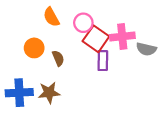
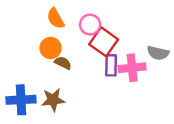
pink cross: (122, 37) -> (132, 68), moved
orange circle: (34, 48) -> (51, 48), moved
brown semicircle: (58, 58) -> (63, 63), turned -42

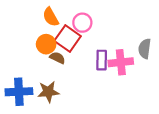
red square: (104, 42) -> (68, 38), moved
gray semicircle: (158, 53) -> (145, 49), turned 84

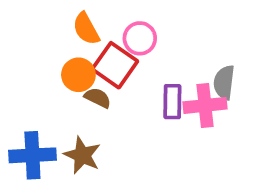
gray semicircle: (145, 49) -> (224, 82), moved
brown star: (48, 92) -> (82, 155), turned 30

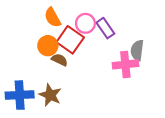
purple rectangle: (172, 102) -> (105, 28), moved, turned -36

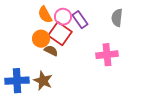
pink circle: (85, 23) -> (63, 17), moved
purple rectangle: (105, 28) -> (80, 20), moved
gray semicircle: (137, 50) -> (117, 18), moved

